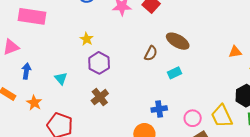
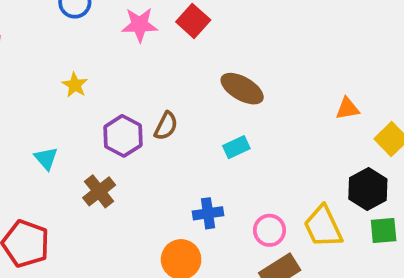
brown semicircle: (151, 53) -> (166, 126), moved
purple hexagon: (99, 63) -> (123, 136), moved
cyan triangle: (61, 78) -> (46, 158), moved

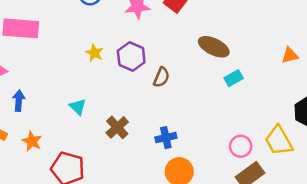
purple hexagon: (123, 136) -> (131, 57), moved
cyan rectangle: (236, 147) -> (234, 78), moved
blue cross: (208, 213) -> (166, 138), moved

